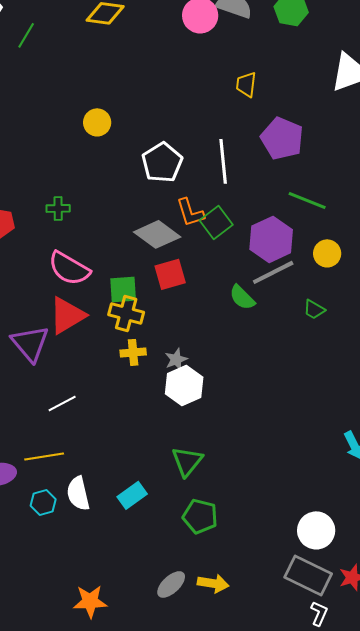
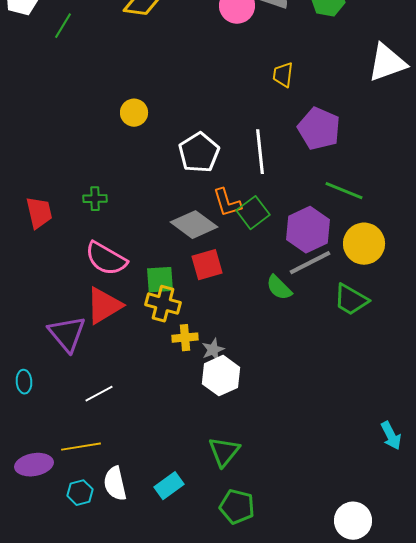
yellow circle: (327, 253) -> (364, 244), size x1.5
green trapezoid: (314, 309) -> (351, 300), size x1.6
yellow cross: (133, 352) -> (185, 338), moved

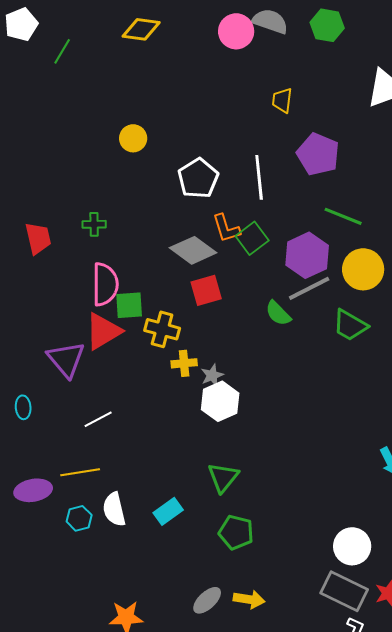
pink semicircle: (106, 259) -> (105, 284), turned -120
green square: (160, 280) -> (129, 305), moved

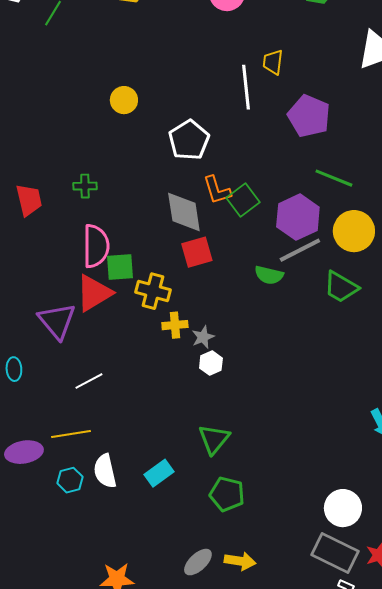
white line: (259, 177) -> (246, 87), moved
gray diamond: (193, 250) -> (184, 212), turned 45
green semicircle: (278, 313) -> (269, 275), turned -32
white hexagon: (220, 401) -> (211, 363), size x0.6

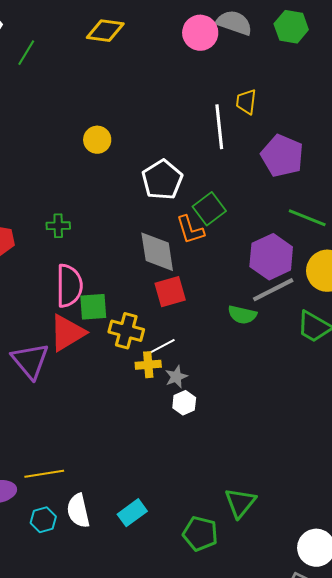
green square: (243, 200) -> (209, 209), moved
white line: (89, 381) -> (161, 347), moved
green triangle: (214, 439) -> (240, 503), moved

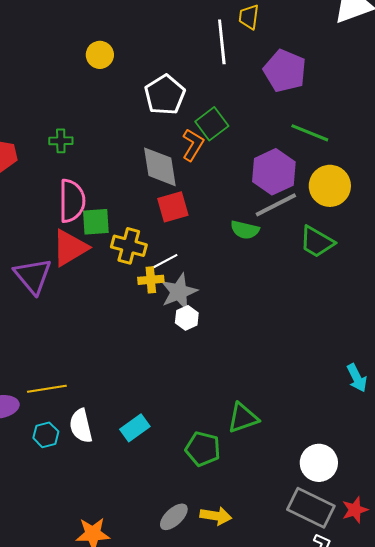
orange L-shape: (190, 230) -> (193, 145), turned -132
gray star: (176, 377) -> (179, 292), size x1.6
green triangle: (240, 503) -> (243, 418), turned 32

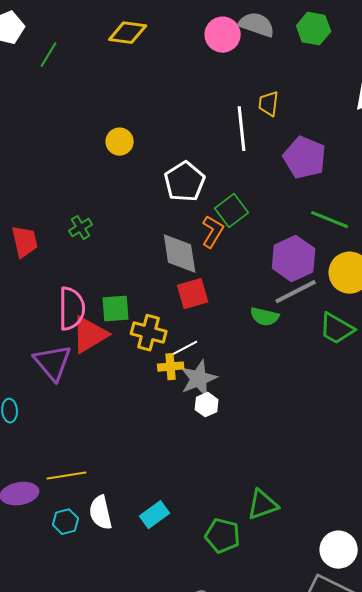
green cross: (61, 141) -> (81, 228), turned -30
pink semicircle: (72, 201) -> (72, 309), moved

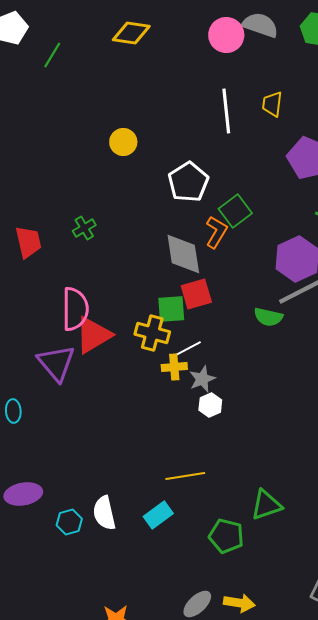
white line: (242, 129) -> (226, 111), moved
green square: (116, 309) -> (171, 309), moved
gray star: (199, 379) -> (202, 379), size x0.7
yellow line: (67, 476) -> (185, 476), moved

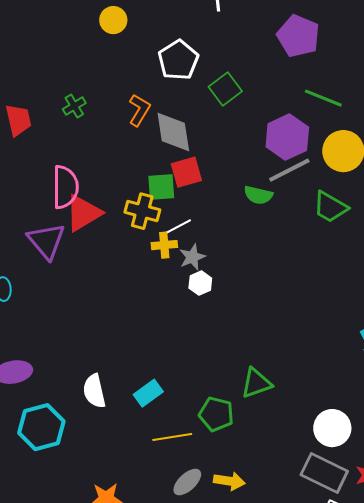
orange L-shape: (216, 232) -> (139, 110), moved
yellow line: (185, 476) -> (172, 437), moved
cyan hexagon: (69, 522) -> (41, 427), moved, size x1.8

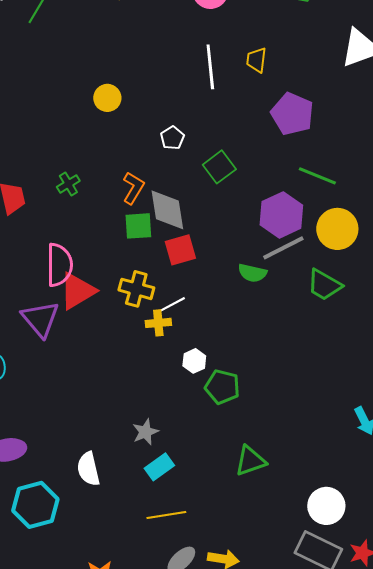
white pentagon: (178, 60) -> (172, 138), size x0.6
green square: (161, 187) -> (138, 226), moved
gray star: (192, 257) -> (145, 432), moved
cyan rectangle: (148, 393) -> (159, 467), moved
green pentagon: (216, 414) -> (222, 387), moved

